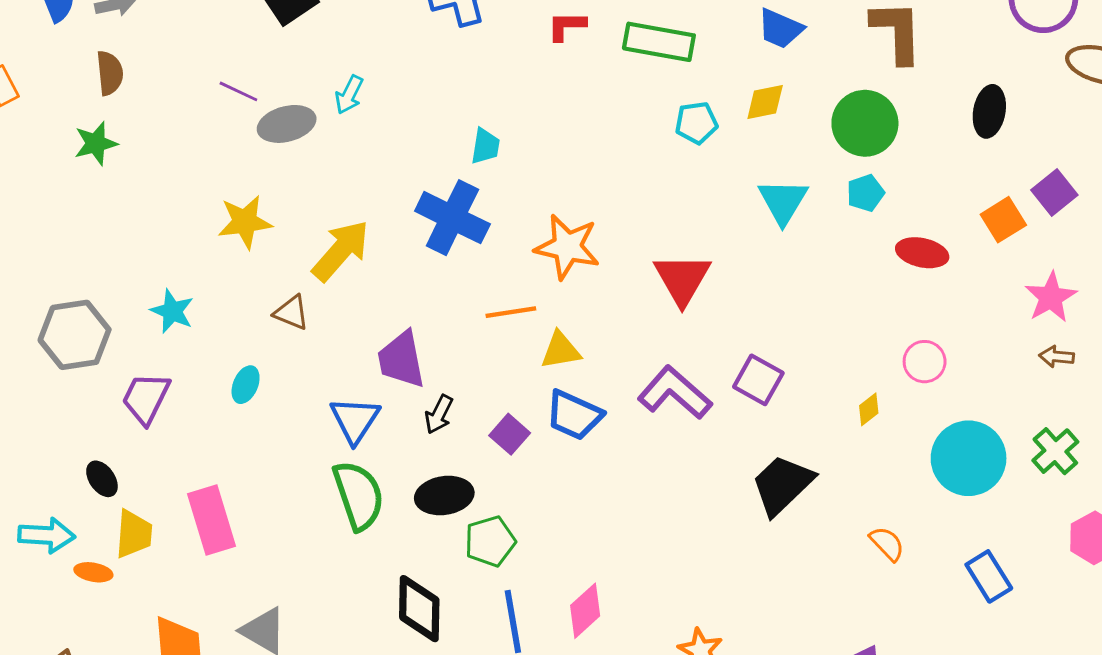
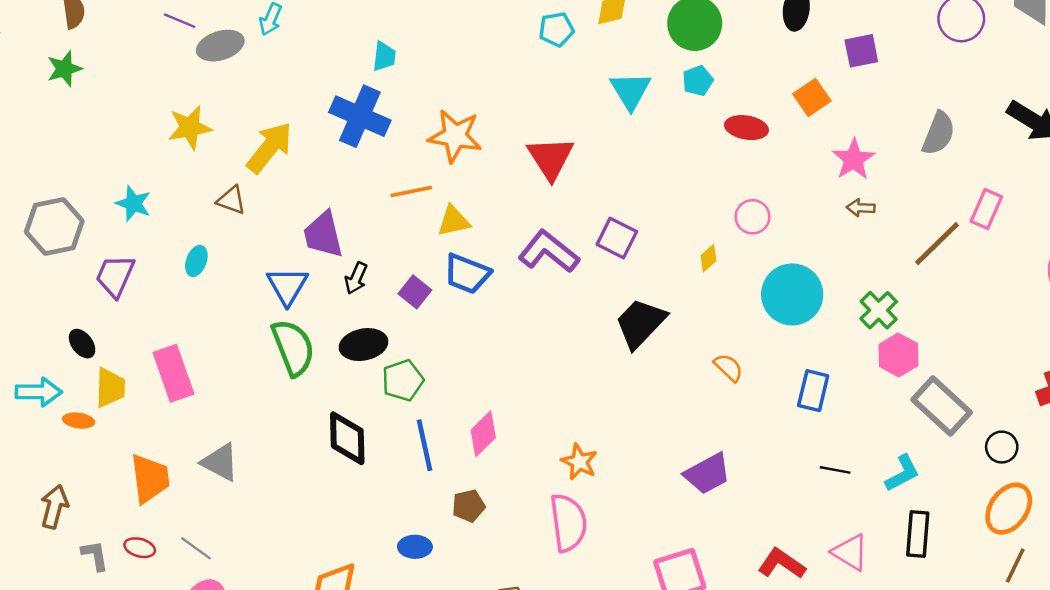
purple square: (1054, 192) -> (861, 51), moved, turned 30
green cross: (1055, 451) -> (879, 310), moved
blue rectangle: (989, 576) -> (813, 391), turned 48

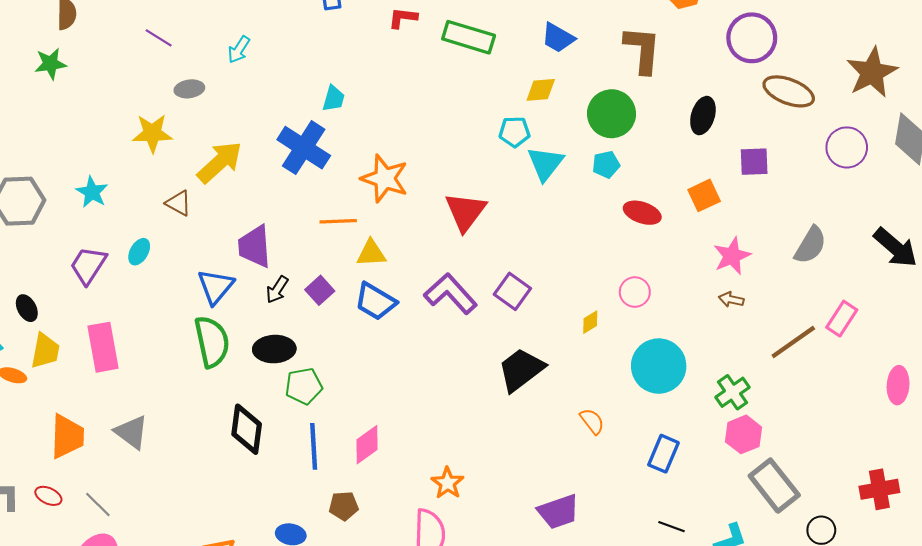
cyan pentagon: (556, 29) -> (514, 132), moved
gray ellipse: (220, 46) -> (189, 89), moved, size x0.7
purple trapezoid: (115, 276) -> (88, 265), moved
purple square: (415, 292) -> (320, 290), moved

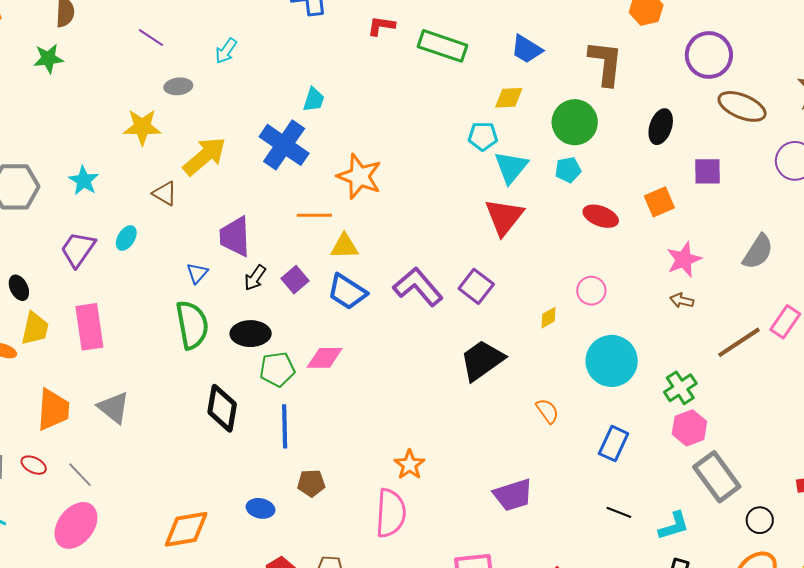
red triangle: (466, 212) -> (504, 217), moved
blue triangle: (216, 287) -> (197, 273), size x0.6
pink diamond: (367, 445) -> (325, 358), moved, turned 33

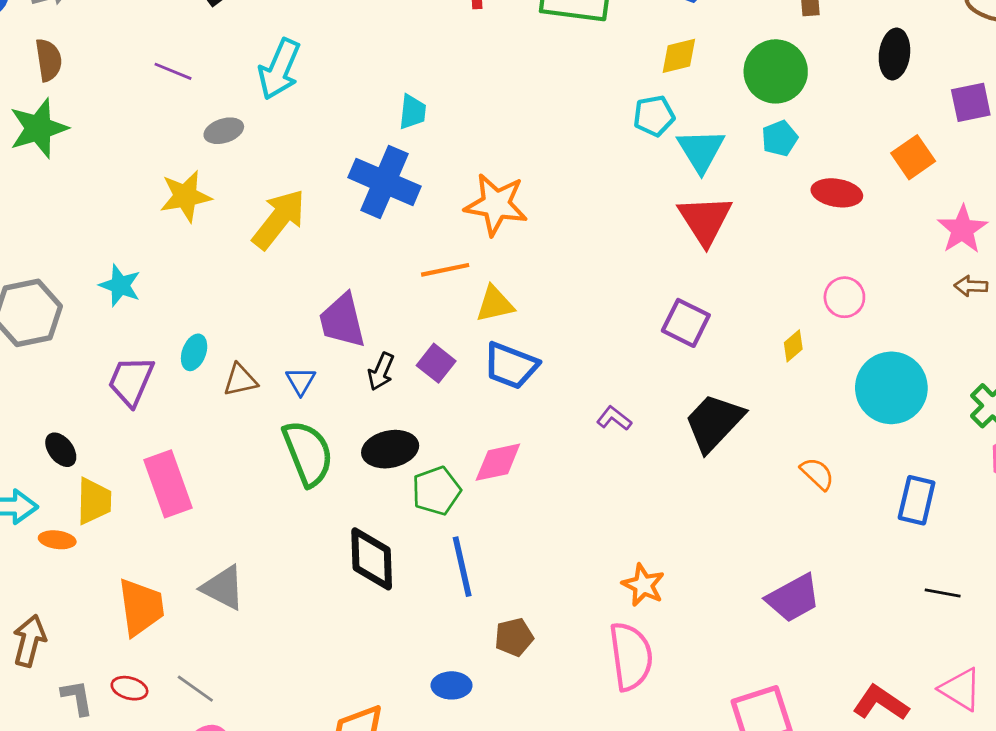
cyan arrow: (226, 51) -> (279, 69), size x1.6
green star: (48, 59) -> (39, 128), size x1.4
brown triangle: (165, 194) -> (240, 380), moved, turned -32
purple L-shape: (418, 287) -> (614, 418), moved, size x0.5

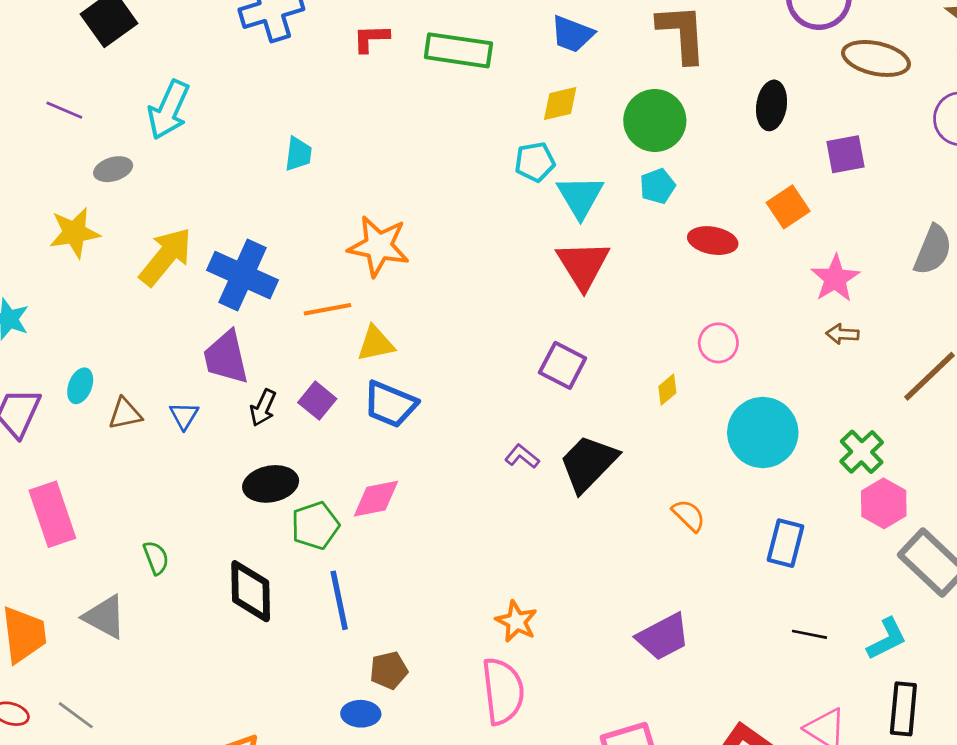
blue cross: (384, 182) -> (242, 275), moved
purple L-shape: (614, 418) -> (522, 456), moved
green semicircle: (308, 453) -> (156, 558), moved, size x0.5
blue ellipse: (452, 685) -> (361, 714), moved

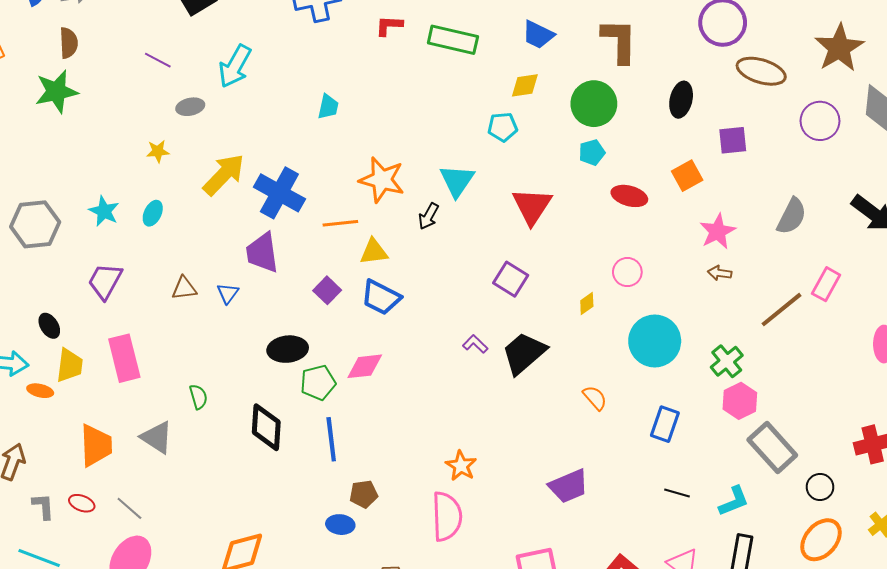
cyan triangle: (580, 197) -> (457, 181), moved
yellow star: (74, 233) -> (158, 151), size x0.6
cyan ellipse: (80, 386) -> (153, 213), moved
black arrow: (263, 408) -> (429, 216), moved

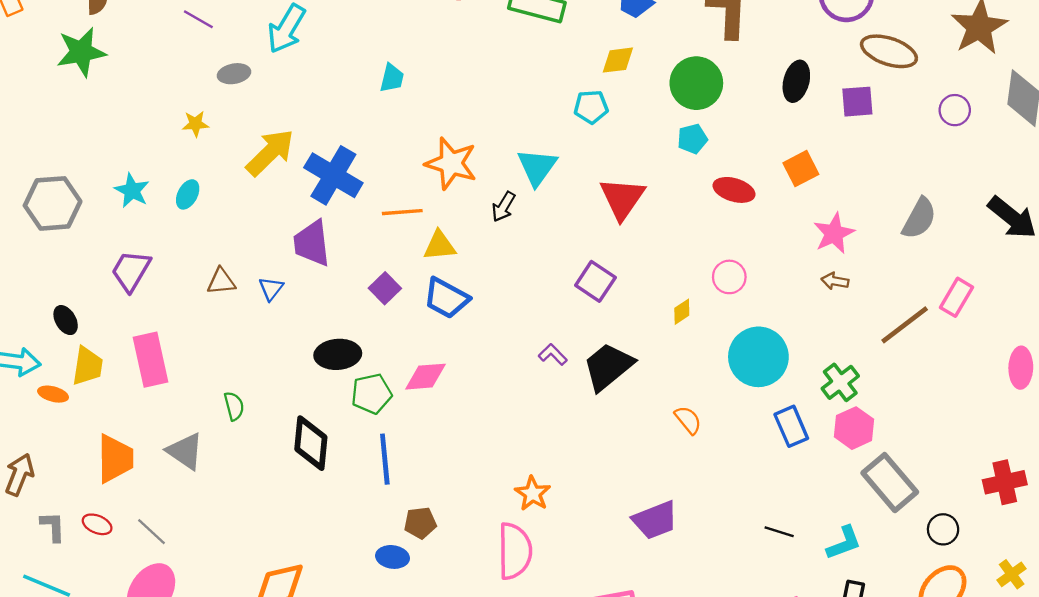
purple circle: (820, 121) -> (955, 110), size x0.7
purple square: (733, 140) -> (857, 102), moved
blue rectangle: (665, 424) -> (791, 426), moved, turned -44

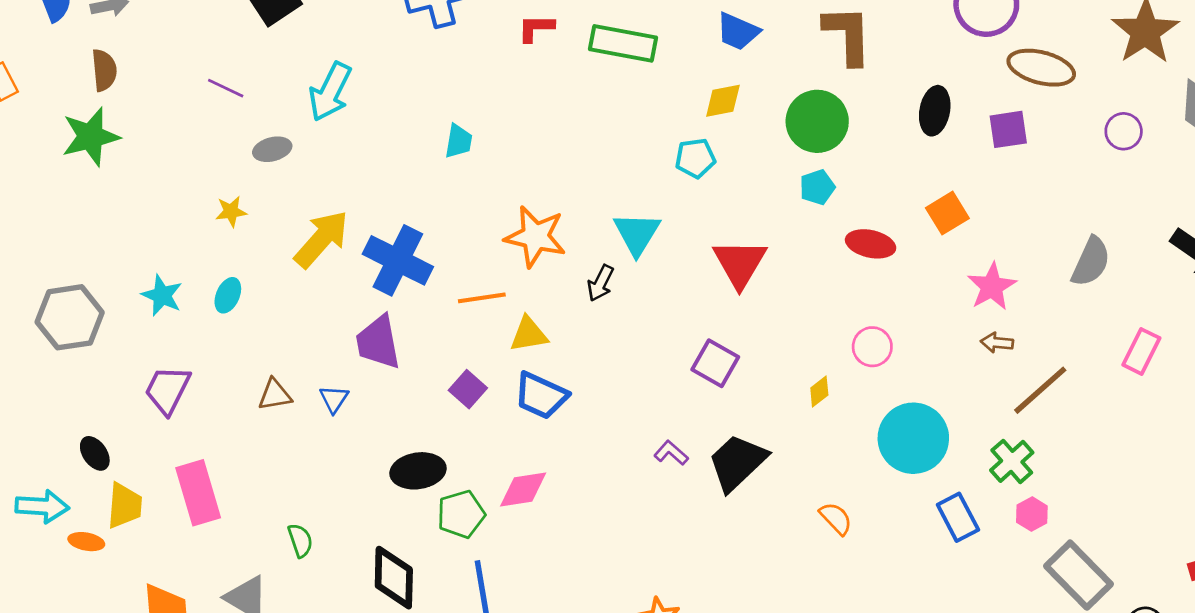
brown line: (905, 325) -> (1040, 390), moved
pink hexagon: (854, 428) -> (1032, 514), size x0.7

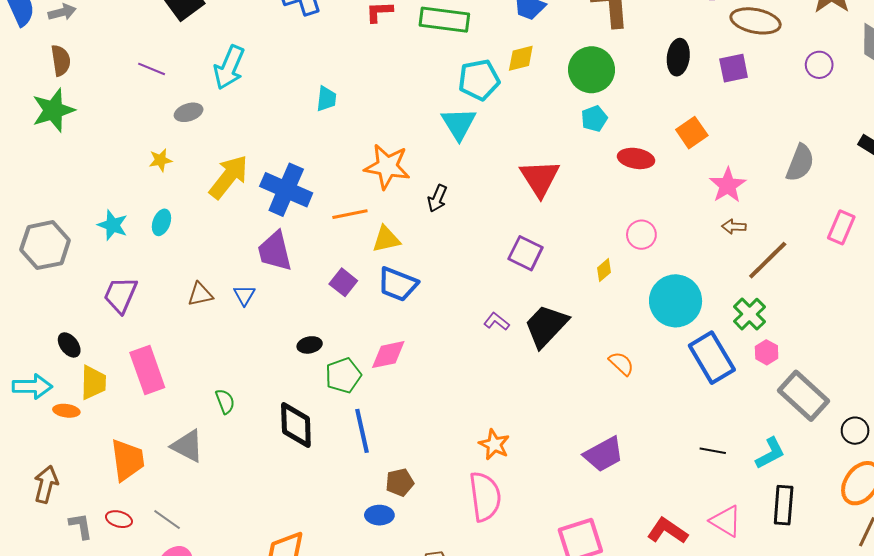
cyan pentagon: (695, 158) -> (479, 80), moved, size x1.4
cyan triangle: (637, 233) -> (459, 124), moved
black ellipse: (418, 471) -> (310, 345), size x0.6
blue rectangle: (958, 517) -> (712, 358), size x1.4

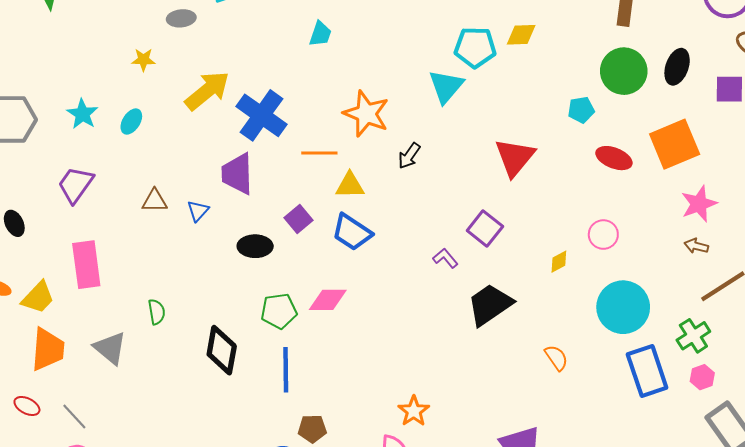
green circle: (592, 70) -> (624, 71), moved
orange square: (692, 133) -> (675, 144), size x1.6
purple L-shape: (497, 321) -> (445, 258), moved
black ellipse: (310, 345) -> (255, 246), moved, size x1.4
yellow trapezoid: (93, 383) -> (38, 297), moved, turned 30

